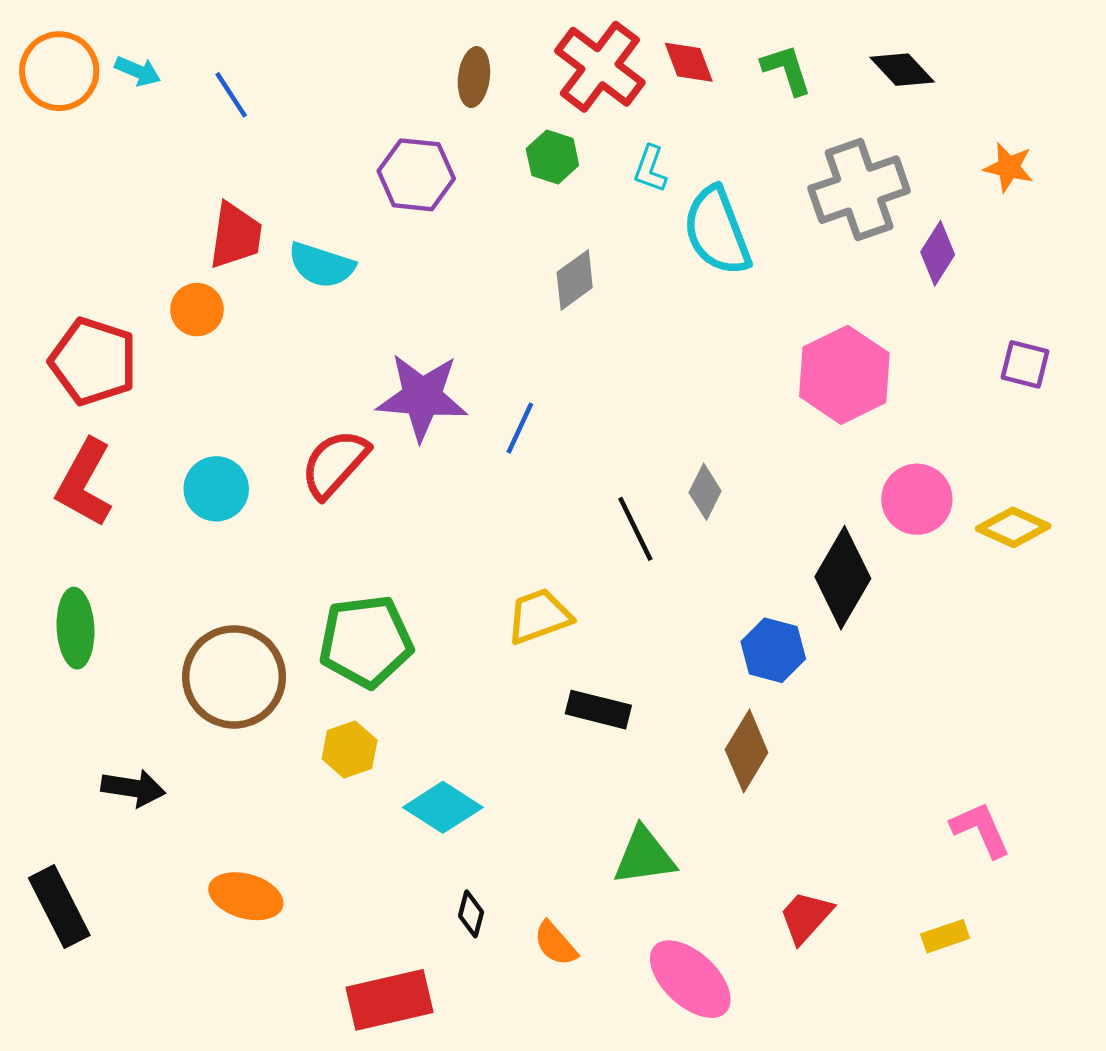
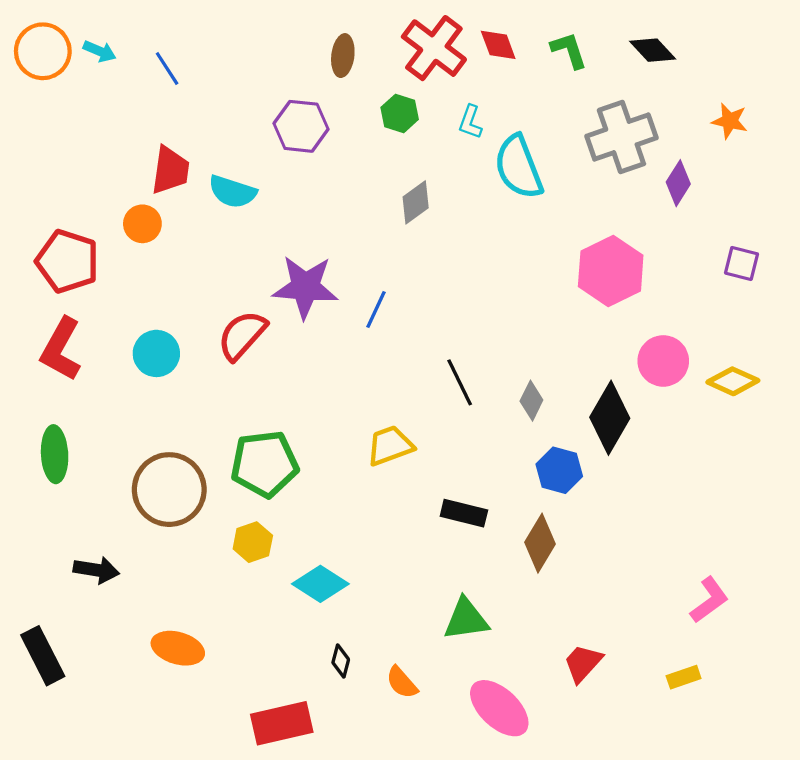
gray diamond: (705, 492) -> (531, 401), moved
black rectangle: (598, 710) -> (464, 513), moved
pink L-shape: (981, 830) -> (709, 600), turned 78

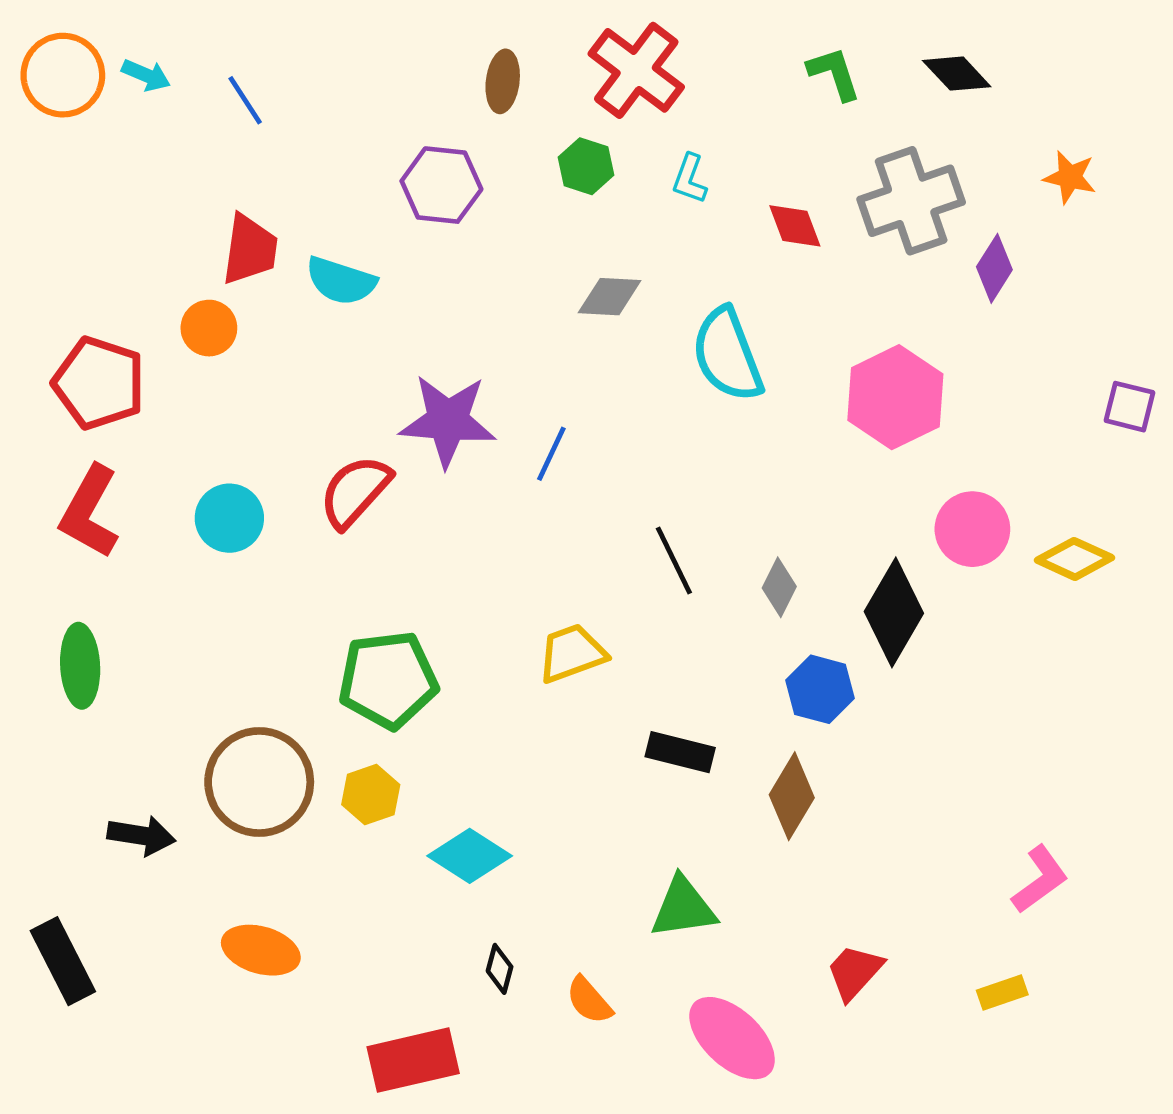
red diamond: (498, 45) -> (795, 226), moved
cyan semicircle: (519, 167) -> (727, 355), moved
gray diamond: (416, 202) -> (610, 297), turned 39
purple square: (741, 263) -> (1129, 407), moved
brown circle: (169, 490) -> (259, 782), moved

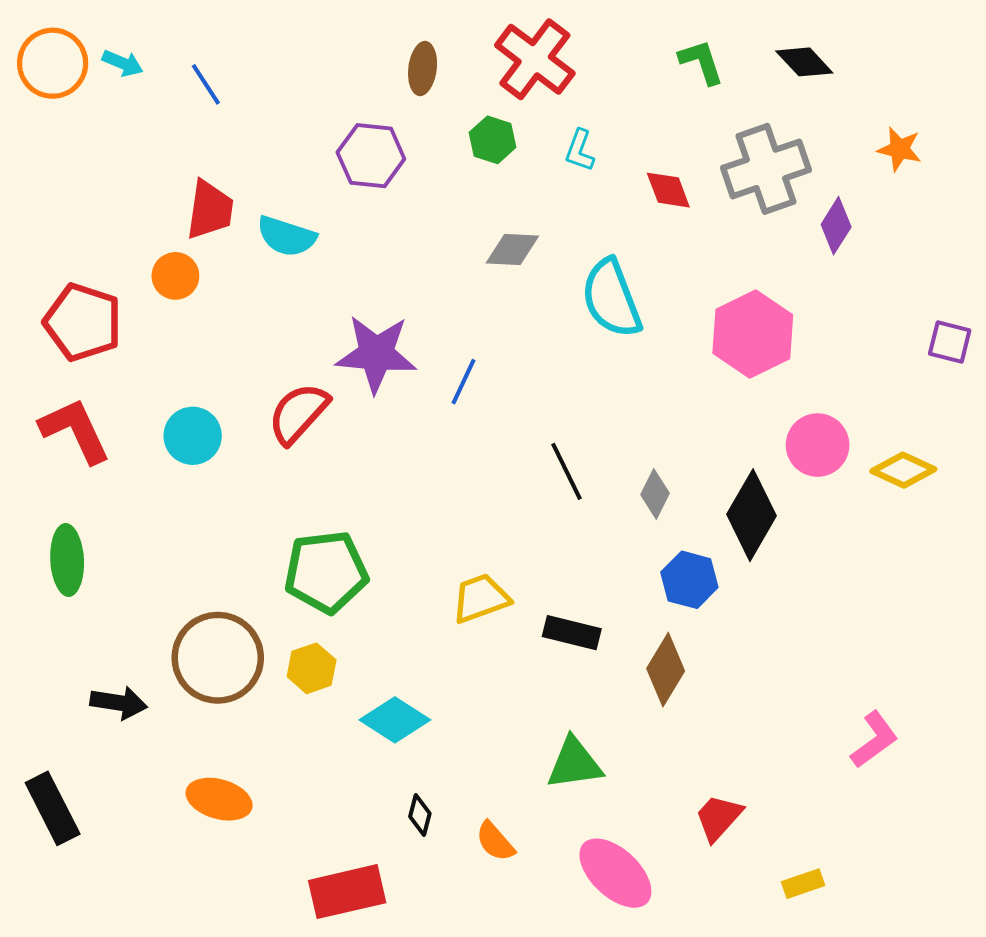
red L-shape: (90, 512) -> (75, 431), turned 126
yellow trapezoid: (572, 653) -> (481, 598), moved
yellow rectangle: (1002, 993) -> (803, 884), moved

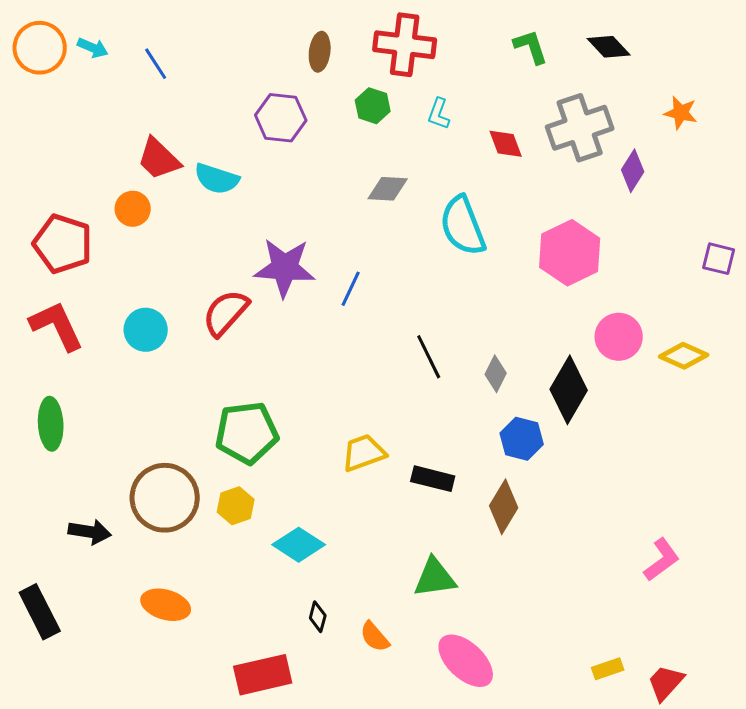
red cross: (535, 59) -> (405, 45), turned -30
red trapezoid: (210, 210) -> (159, 159), turned 126
red trapezoid: (718, 818) -> (666, 683), moved

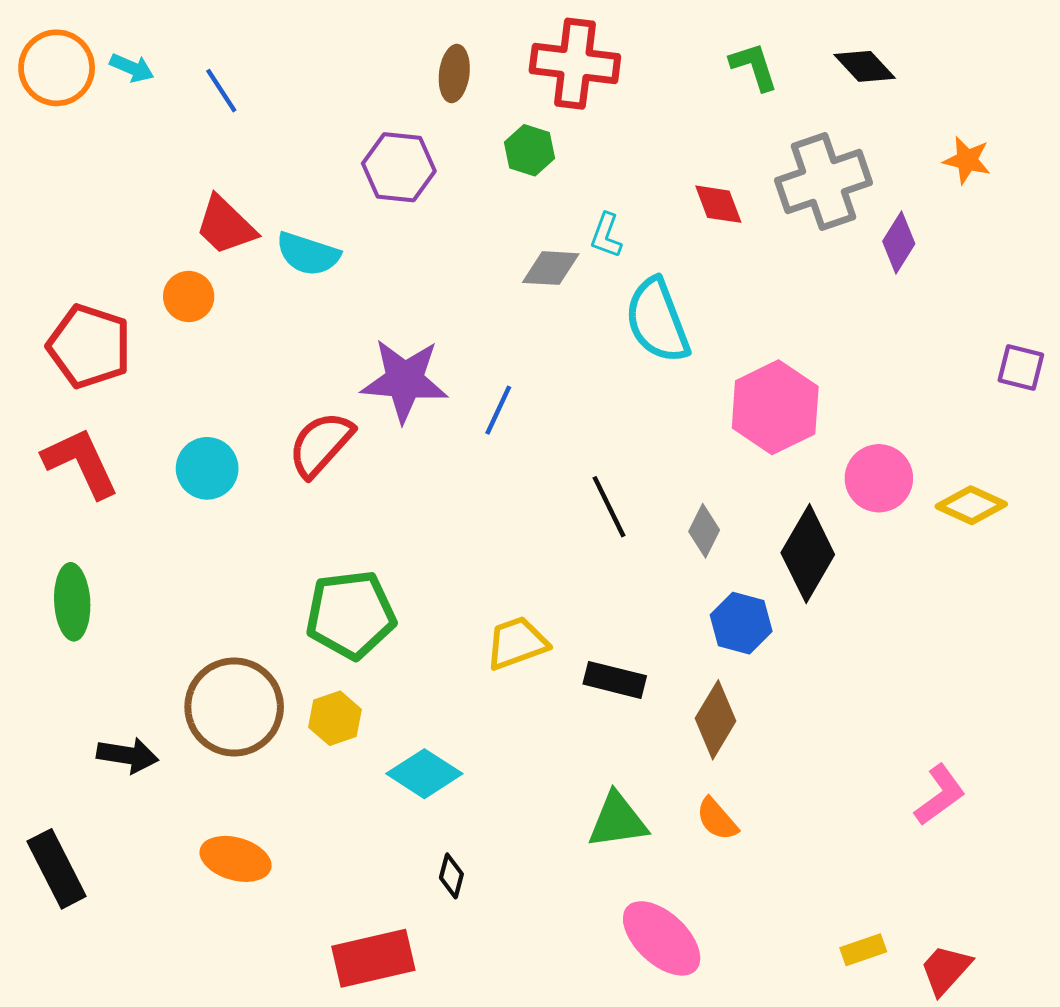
cyan L-shape: (439, 114) -> (606, 235), moved
pink hexagon: (570, 253) -> (775, 407), moved
orange semicircle: (375, 637) -> (717, 819), moved

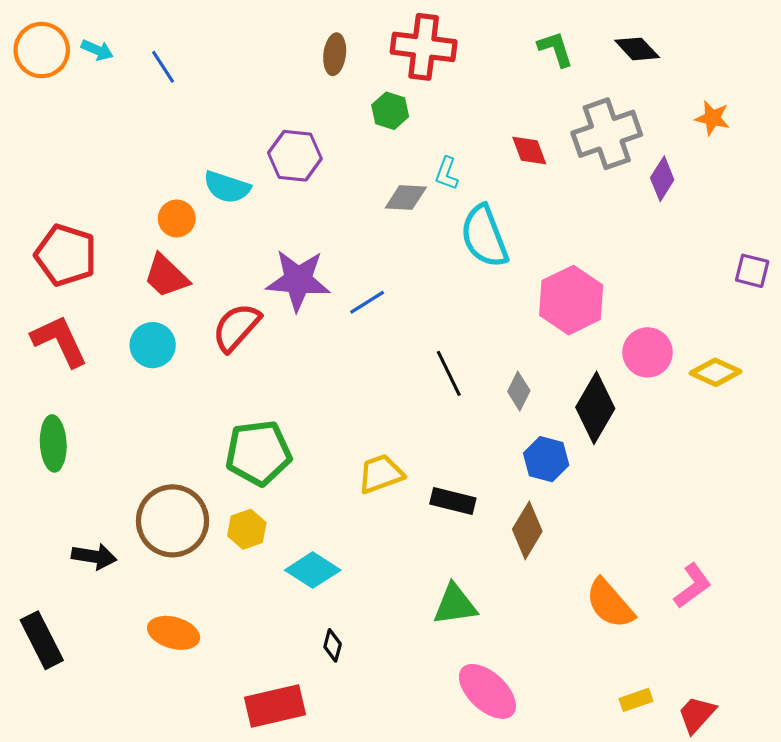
purple hexagon: (399, 167) -> (295, 156), moved
red trapezoid: (226, 225) -> (166, 276), moved
orange circle: (189, 296) -> (177, 218), moved
blue line: (498, 410) -> (367, 302), turned 33
orange semicircle: (717, 819) -> (610, 604), moved, size x1.6

